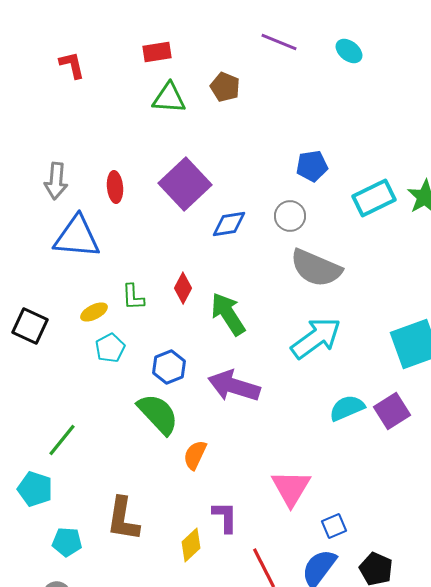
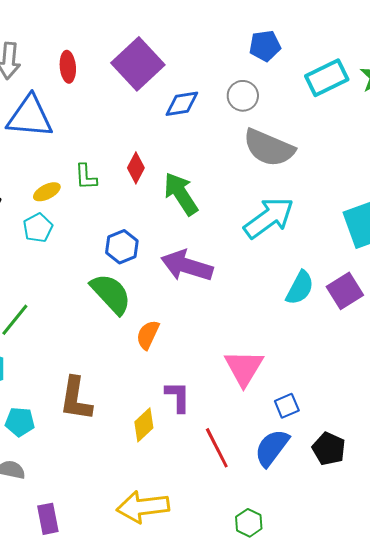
cyan pentagon: (110, 348) -> (38, 228), moved
cyan semicircle: (347, 408) -> (300, 288), turned 141

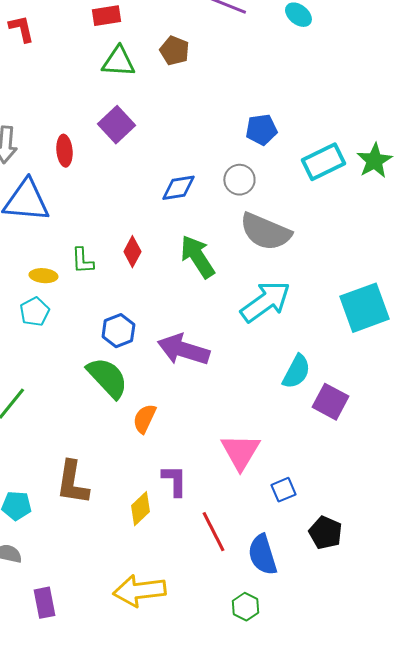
purple square: (138, 64) -> (116, 125), moved, size x0.7
yellow ellipse: (47, 192) -> (43, 276), turned 32
green arrow: (181, 194) -> (197, 257), moved
purple square: (345, 291) -> (330, 402), moved, turned -30
blue semicircle: (272, 448) -> (262, 555), moved, turned -54

